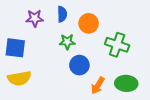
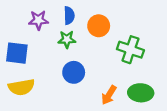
green star: (67, 42) -> (67, 39), moved
blue circle: (79, 65) -> (74, 72), moved

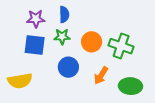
orange circle: (99, 26) -> (92, 42), moved
blue square: (17, 53) -> (35, 45), moved
orange arrow: (109, 95) -> (101, 76), moved

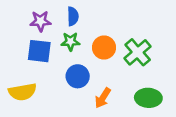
green cross: (121, 46) -> (138, 52), turned 30
orange arrow: (101, 76) -> (103, 98), moved

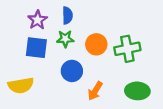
purple star: (40, 21) -> (37, 20), turned -30
green cross: (138, 52) -> (127, 49), turned 30

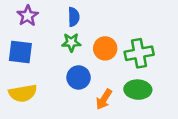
purple star: (37, 20) -> (28, 16), moved
blue square: (36, 48) -> (20, 52), moved
green ellipse: (137, 91) -> (138, 90), moved

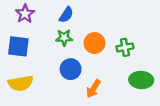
blue semicircle: (74, 17) -> (66, 15), turned 35
green cross: (139, 53) -> (125, 47), size x0.7
green ellipse: (138, 90) -> (141, 80), moved

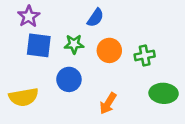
blue semicircle: (66, 15) -> (95, 18), moved
blue square: (18, 46) -> (39, 45), moved
blue circle: (71, 69) -> (69, 79), moved

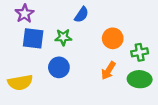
orange circle: (109, 50) -> (113, 38), moved
green cross: (145, 55) -> (140, 52), moved
orange arrow: (108, 103) -> (108, 71), moved

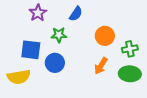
purple star: (24, 14) -> (38, 13), moved
blue square: (33, 38) -> (31, 50), moved

